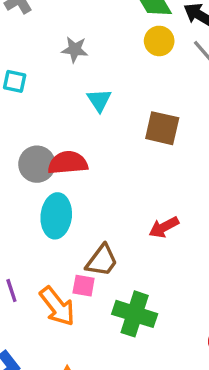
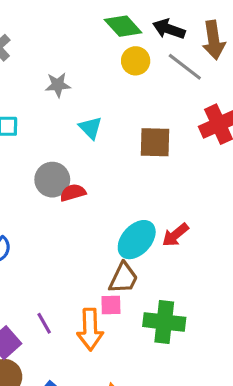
red semicircle: (68, 163) -> (73, 193), size x0.7
gray circle: (37, 164) -> (52, 180), moved
cyan ellipse: (56, 216) -> (137, 240), moved, turned 48
orange arrow: (57, 306) -> (90, 329), turned 48

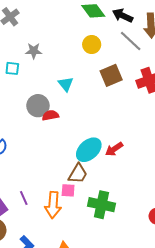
yellow circle: (136, 61) -> (92, 45), moved
gray star: (58, 85) -> (34, 51), moved
cyan triangle: (90, 128) -> (66, 84), moved
brown square: (155, 142) -> (111, 75), moved, turned -30

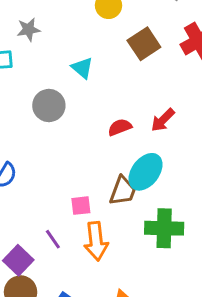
red semicircle: (50, 115) -> (120, 127), moved
red arrow: (114, 149) -> (163, 120), moved
cyan ellipse: (89, 150) -> (146, 172), moved
pink square: (68, 190) -> (81, 206), moved

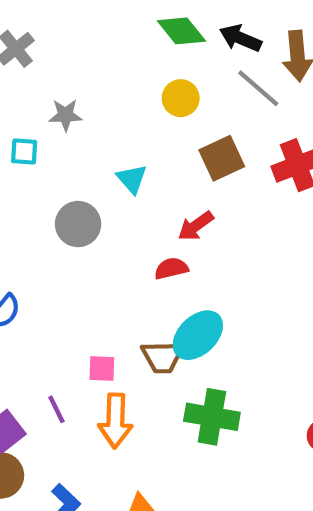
red arrow: (163, 120) -> (196, 226), moved
brown trapezoid: (123, 191) -> (163, 357), turned 60

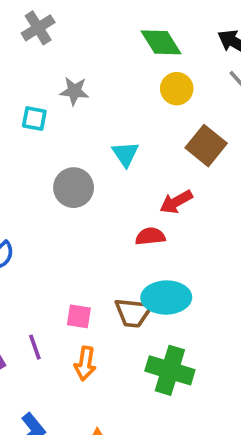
green diamond: (181, 31) -> (161, 42), moved
brown square: (222, 158) -> (206, 146), turned -33
cyan ellipse: (198, 335) -> (166, 298), turned 36
orange arrow: (115, 421) -> (85, 363), size x0.7

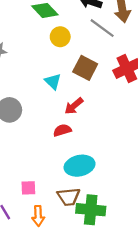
cyan triangle: (125, 154) -> (53, 81), moved
brown trapezoid: (133, 313) -> (69, 197), moved

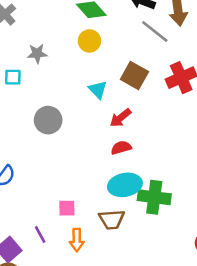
yellow circle: (60, 37) -> (89, 41), moved
red semicircle: (62, 130) -> (121, 148), moved
green cross: (91, 210) -> (154, 197), moved

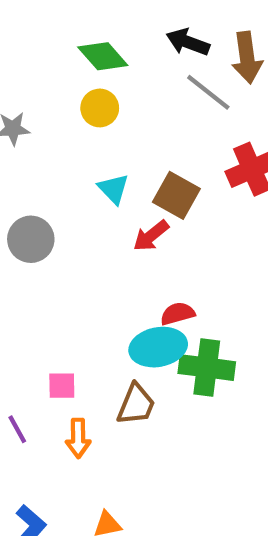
brown square: (134, 76) -> (176, 195), moved
red semicircle: (121, 148) -> (177, 314), moved
brown trapezoid: (112, 219) -> (136, 404), turned -64

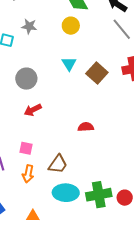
red arrow: (151, 236) -> (33, 110), moved
cyan ellipse: (158, 347) -> (66, 193), moved
green cross: (207, 368) -> (99, 195), moved, turned -30

